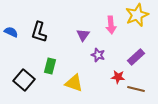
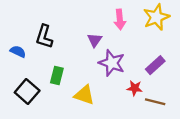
pink arrow: (111, 25) -> (120, 19), moved
blue semicircle: (11, 32) -> (18, 51), moved
purple star: (98, 55) -> (112, 63), size x1.6

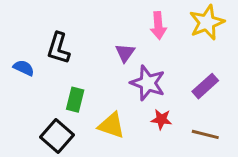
red star: (135, 88) -> (161, 119), moved
black square: (27, 92) -> (57, 136), moved

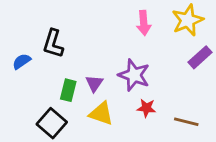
purple triangle: (125, 53) -> (94, 83), moved
blue semicircle: (24, 68) -> (22, 61), turned -60
purple rectangle: (205, 86) -> (200, 57), moved

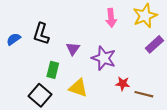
blue semicircle: (22, 61) -> (14, 39), moved
purple triangle: (94, 83) -> (73, 49), moved
red star: (146, 108) -> (123, 84), moved

